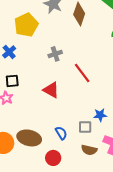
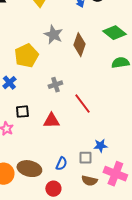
black square: (12, 81) -> (22, 112), moved
red triangle: (51, 90) -> (51, 121), turned -30
blue semicircle: (61, 133) -> (61, 164), turned 56

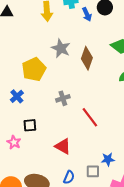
red triangle: (51, 121) -> (63, 146), moved, turned 30

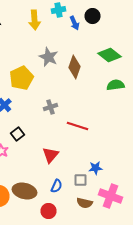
red line: (90, 117) -> (78, 126), turned -35
black square: (30, 125) -> (18, 134), turned -32
red triangle: (63, 146) -> (50, 155), turned 42

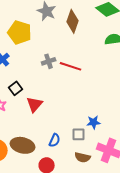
yellow pentagon: (22, 78) -> (20, 32), turned -30
red line: (78, 126) -> (71, 66), moved
red triangle: (50, 155) -> (35, 104), moved

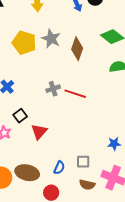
yellow pentagon: (20, 32) -> (24, 43), moved
blue star: (94, 122) -> (114, 144), moved

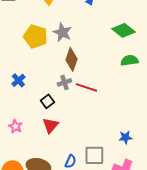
brown diamond: (77, 49) -> (71, 59), moved
black square: (20, 116) -> (47, 101), moved
gray square: (83, 162) -> (94, 155), size x1.5

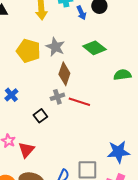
green diamond: (123, 30) -> (94, 48), moved
red triangle: (50, 125) -> (26, 150), moved
blue star: (125, 137) -> (118, 152), size x1.6

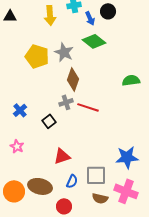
green diamond: (94, 48) -> (94, 41), moved
blue cross: (11, 95) -> (20, 110), moved
red triangle: (26, 150) -> (62, 156), moved, turned 30

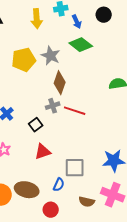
black circle: (108, 11) -> (104, 15), moved
yellow pentagon: (37, 56) -> (24, 60), turned -30
red triangle: (62, 156) -> (43, 152), moved
gray square: (96, 175) -> (75, 168), moved

